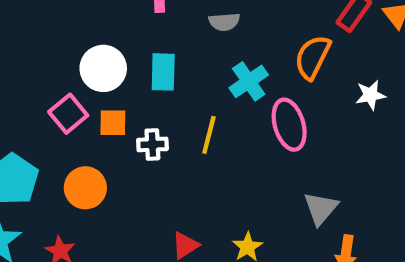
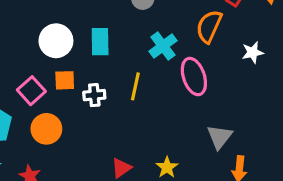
pink square: (68, 114) -> (31, 91), moved

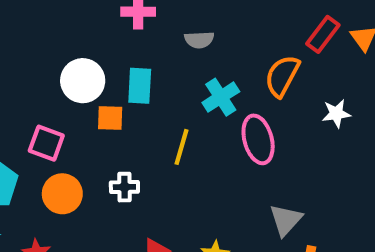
orange square: (65, 80) -> (110, 118), moved
pink square: (31, 91) -> (46, 143), turned -32
white cross: (94, 95) -> (124, 187), moved

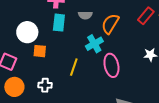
orange semicircle: (282, 76) -> (110, 24), moved
cyan rectangle: (140, 86) -> (59, 23), moved

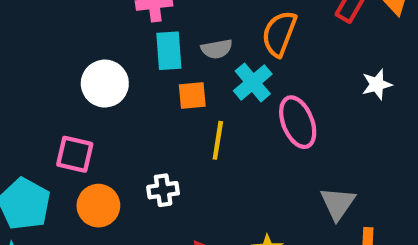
gray semicircle: (85, 15) -> (217, 49), moved
orange square: (40, 51) -> (192, 96), moved

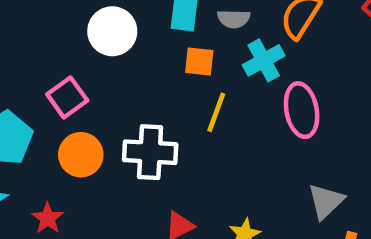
pink square: (75, 154) -> (67, 97), turned 30
white cross: (163, 190) -> (150, 152), size x1.6

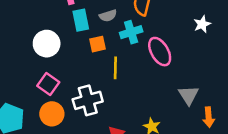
cyan cross: (264, 60) -> (131, 32), turned 30
pink square: (67, 97) -> (48, 84), moved

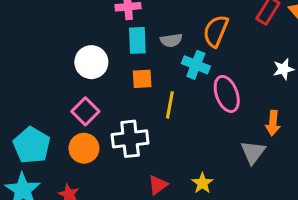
cyan cross: (131, 32) -> (196, 65), turned 30
orange square: (97, 44) -> (142, 79), moved
orange arrow: (209, 117) -> (273, 123), moved

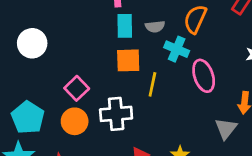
white circle: (91, 62) -> (32, 43), moved
orange square: (142, 79) -> (128, 60), size x1.4

